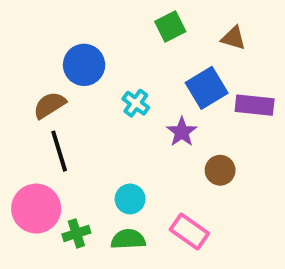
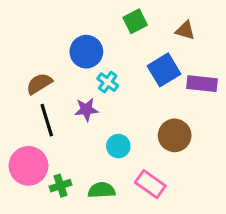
blue circle: (84, 65) -> (86, 52), moved
purple star: (182, 132) -> (86, 110), moved, turned 30
brown circle: (220, 170) -> (175, 135), size x1.4
cyan circle: (130, 199) -> (118, 146), moved

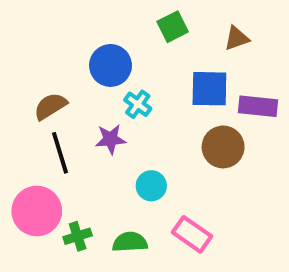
brown triangle: (185, 30) -> (237, 38), turned -35
blue square: (164, 70) -> (209, 89), turned 32
brown circle: (175, 135) -> (223, 147), moved

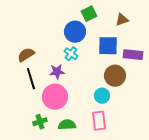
blue circle: (111, 65) -> (75, 32), moved
cyan circle: (151, 186) -> (102, 96), moved
pink circle: (37, 211) -> (55, 97), moved
pink rectangle: (192, 234) -> (99, 121), turned 48

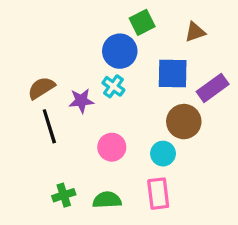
purple rectangle: (133, 55) -> (213, 88), turned -42
purple star: (57, 72) -> (81, 101), moved
pink circle: (55, 97) -> (112, 147), moved, size x0.7

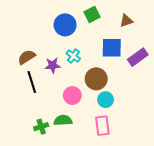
blue circle: (120, 51) -> (65, 25), moved
brown circle: (184, 122) -> (96, 79), moved
green semicircle: (107, 200) -> (63, 120), moved

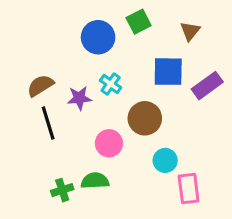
brown triangle: (126, 21) -> (190, 31), turned -32
cyan circle: (106, 100) -> (165, 160), moved
pink rectangle: (102, 126) -> (189, 188), moved

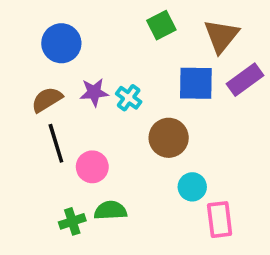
brown triangle: (190, 31) -> (221, 36), size x1.5
blue circle: (98, 37) -> (61, 43), moved
purple rectangle: (207, 86) -> (245, 80), moved
purple star: (79, 98) -> (94, 92), moved
pink circle: (109, 143) -> (92, 167), moved

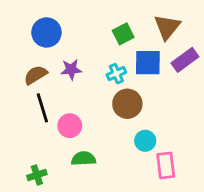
green square: (161, 25) -> (123, 34), moved
cyan cross: (129, 98) -> (116, 74), moved, turned 30
green cross: (72, 221) -> (37, 175), moved

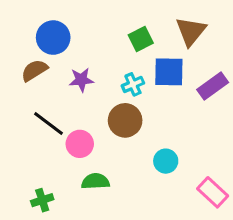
purple rectangle: (185, 60) -> (213, 86), moved
brown semicircle: (36, 75) -> (34, 70), moved
brown circle: (127, 104) -> (125, 120), moved
black line: (42, 108) -> (48, 124), turned -36
pink rectangle: (166, 165) -> (213, 192), moved, turned -40

